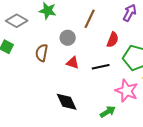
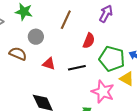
gray circle: (68, 38) -> (36, 37), moved
brown semicircle: (42, 53) -> (18, 54), turned 102

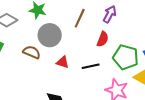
purple arrow: (106, 14) -> (110, 14), moved
gray circle: (36, 37) -> (50, 35), size x1.5

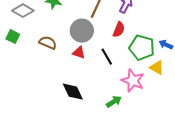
gray circle: (50, 35) -> (82, 31), moved
black line: (91, 66) -> (107, 57), turned 72

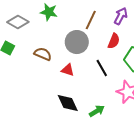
red triangle: (79, 53) -> (68, 70), moved
green arrow: (114, 102) -> (97, 111), moved

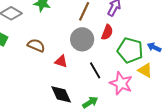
gray circle: (77, 42) -> (82, 39), moved
black line: (102, 68) -> (95, 70), moved

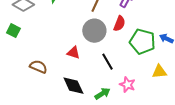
brown semicircle: (36, 45) -> (38, 67), moved
yellow triangle: (145, 70) -> (159, 72), moved, turned -35
pink star: (121, 83) -> (127, 85), moved, size x0.7

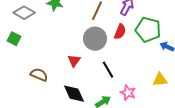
green pentagon: (142, 42) -> (148, 30), moved
red triangle: (73, 53) -> (74, 61), turned 48

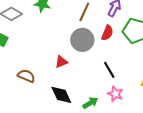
red triangle: (74, 61) -> (61, 62), turned 32
black line: (108, 70) -> (109, 70), moved

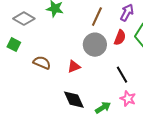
brown semicircle: (26, 76) -> (42, 63), moved

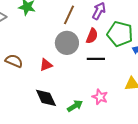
black line: (122, 75) -> (96, 59), moved, turned -60

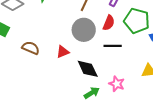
black diamond: (46, 98) -> (88, 69), moved

